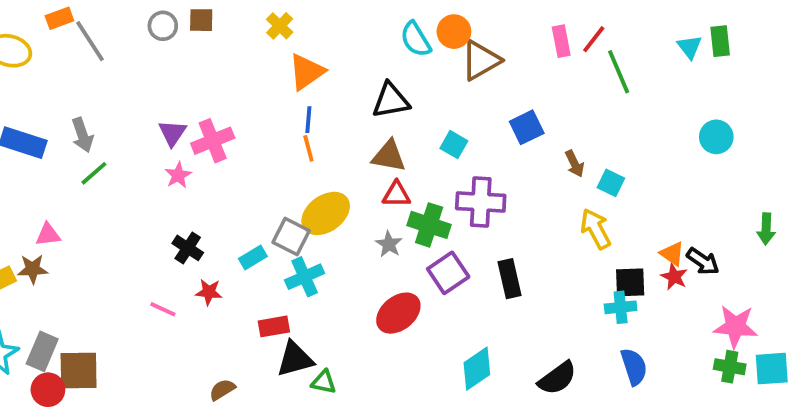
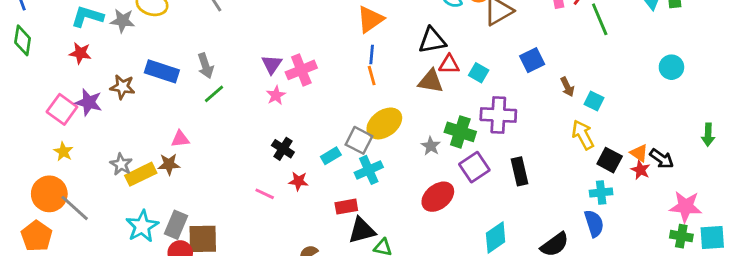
red triangle: (396, 194) -> (449, 64), moved
black square: (630, 282) -> (610, 160), moved, turned 30
blue semicircle: (634, 367) -> (594, 223), moved

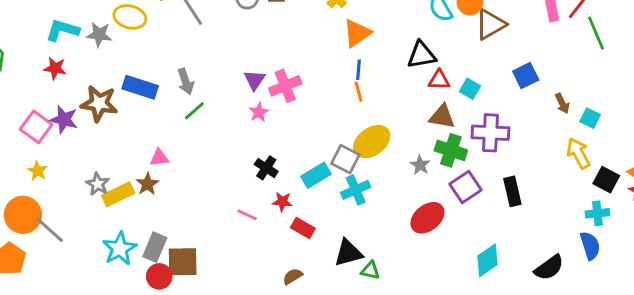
brown triangle: (431, 81) -> (442, 117), moved
brown star: (122, 87) -> (99, 103), size x1.4
cyan rectangle: (331, 156) -> (316, 175), size x1.4
brown star: (169, 164) -> (147, 184), turned -30
red rectangle: (346, 207) -> (303, 228), moved, turned 40

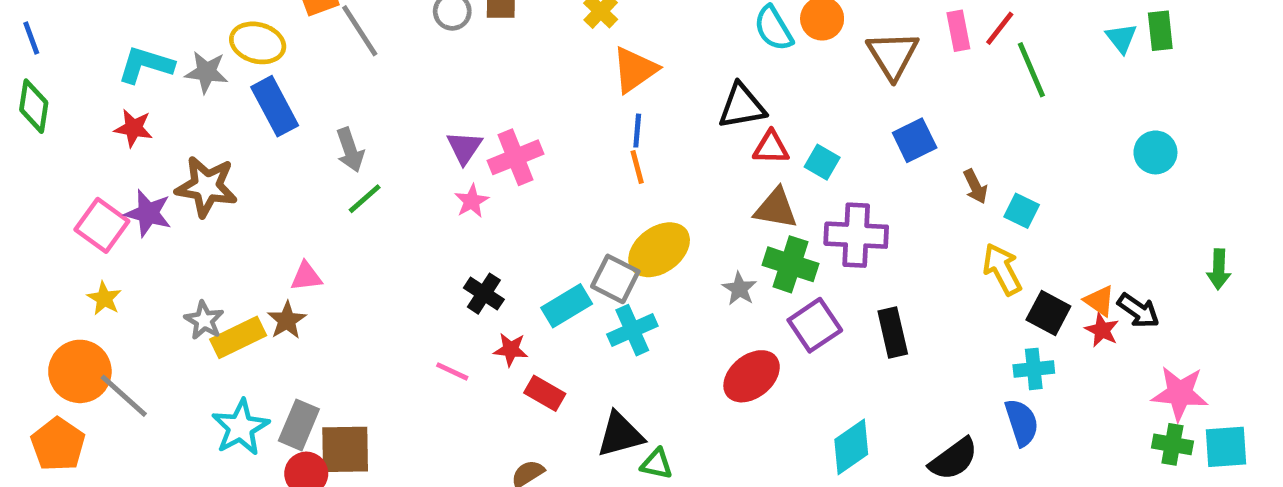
brown triangle: (490, 24) -> (893, 55), moved, turned -32
blue rectangle: (140, 87) -> (275, 106), moved, turned 44

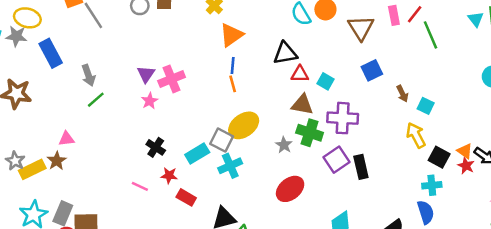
yellow ellipse: (258, 43) -> (27, 18), moved
purple square: (815, 325) -> (336, 160), moved

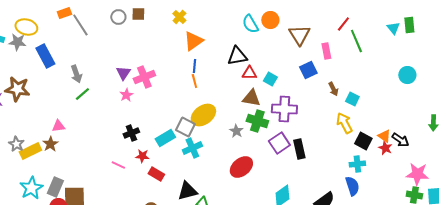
pink rectangle: (394, 15) -> (326, 51), moved
black cross: (156, 147) -> (131, 133), turned 35

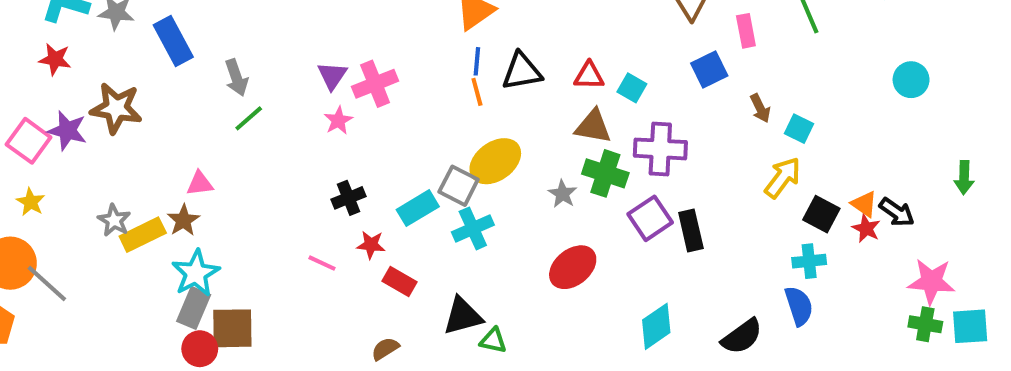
black triangle: (237, 56) -> (522, 72), moved
yellow arrow: (344, 123) -> (783, 178), turned 65
cyan star: (31, 188) -> (196, 273), moved

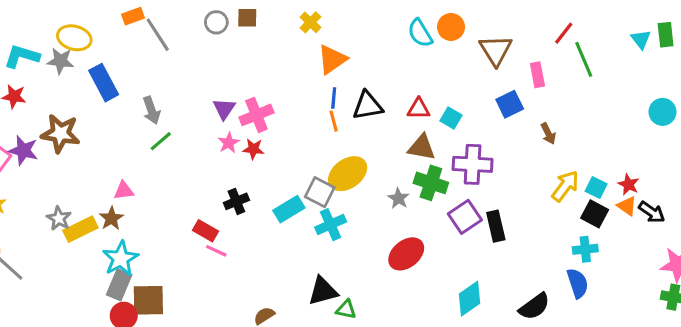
cyan square: (799, 129) -> (596, 188), moved
red star: (866, 228) -> (629, 184), moved
red star: (371, 245) -> (253, 149), moved
red rectangle: (399, 281) -> (206, 231), moved

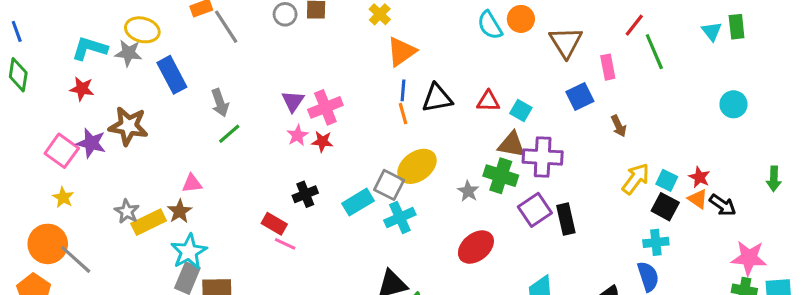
brown triangle: (422, 147) -> (512, 145), moved

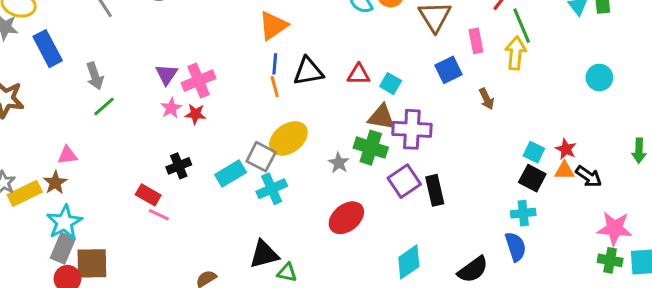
yellow arrow: (636, 179) -> (516, 53), moved, turned -32
orange triangle: (698, 199) -> (564, 170), turned -35

